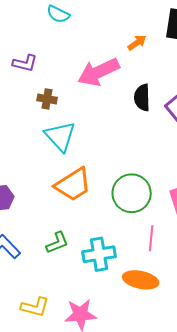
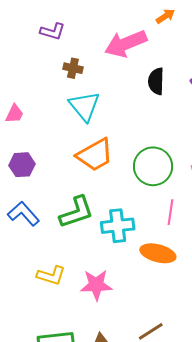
black semicircle: (142, 98) -> (156, 81), moved
green L-shape: (57, 243) -> (76, 212), size x1.5

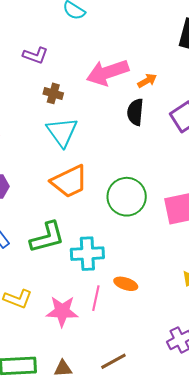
orange arrow: (165, 16) -> (147, 81), moved
pink line: (170, 212) -> (96, 298), moved
orange ellipse: (158, 253) -> (126, 284), size x0.7

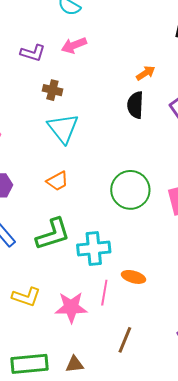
pink arrow: (108, 72) -> (74, 45), moved, size x0.6
orange trapezoid: (69, 181) -> (57, 181), moved, size x0.6
brown line: (113, 361) -> (125, 340), moved, turned -36

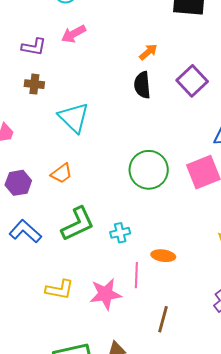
brown cross: (52, 90) -> (34, 84), moved
orange trapezoid: (57, 181) -> (61, 173), moved
cyan cross: (94, 249) -> (120, 233), size x0.6

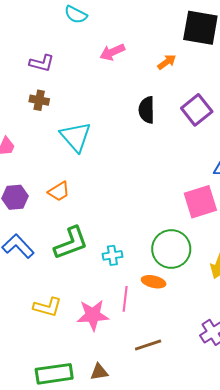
pink arrow: (74, 34) -> (112, 52), moved
orange arrow: (148, 52) -> (167, 62), moved
green circle: (149, 170) -> (171, 249), moved
brown line: (163, 319) -> (148, 345), turned 52

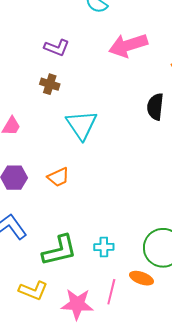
pink arrow: (112, 52) -> (128, 45), size x1.5
green L-shape: (71, 243) -> (59, 250), moved

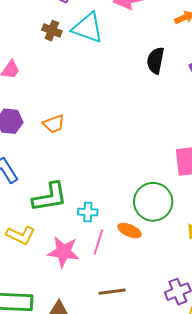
cyan triangle: (82, 125) -> (88, 28), moved, turned -40
cyan cross: (104, 247) -> (88, 212), moved

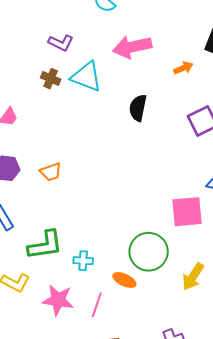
black semicircle: (156, 61) -> (138, 108), moved
pink line: (98, 242) -> (97, 305), moved

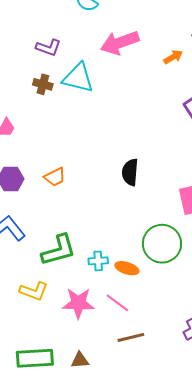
black semicircle: (138, 108) -> (130, 172), moved
orange ellipse: (124, 280) -> (127, 268), moved
pink line: (97, 305) -> (117, 303), turned -65

